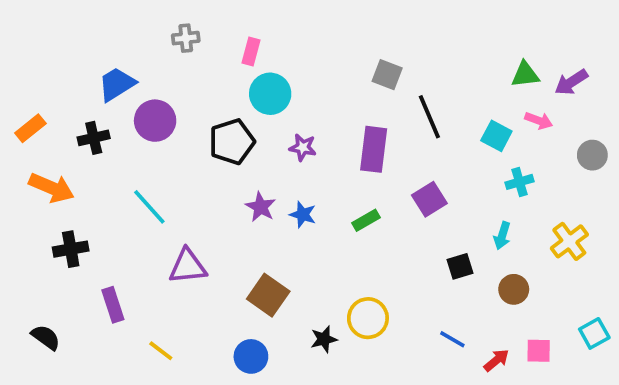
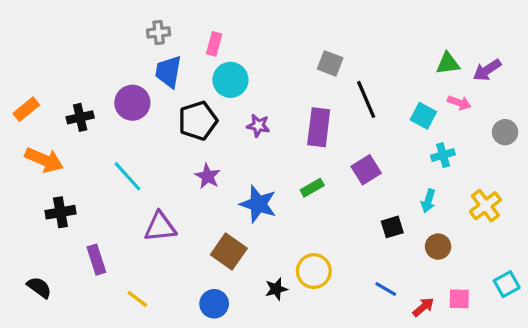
blue trapezoid: (117, 84) -> (168, 72), moved, turned -48
purple star: (261, 207) -> (208, 176), moved
blue star: (303, 215) -> (258, 204), moved, size x1.6

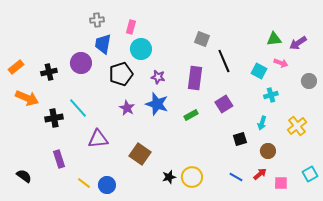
blue star: (258, 204) -> (157, 104), moved
black cross: (60, 212) -> (54, 118), moved
yellow circle: (314, 271) -> (192, 177), moved
blue circle: (214, 304) -> (107, 185), moved
red arrow: (423, 307) -> (260, 174), moved

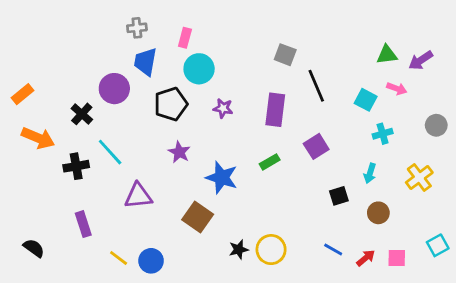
black cross: (49, 72) -> (82, 114), moved, turned -35
gray circle: (309, 81) -> (436, 125), moved
blue star: (157, 104) -> (222, 178), moved
red arrow: (260, 174) -> (366, 258), moved

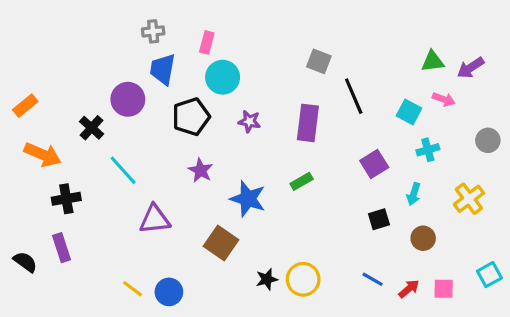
purple square: (316, 146) -> (374, 164), moved
black cross: (76, 166) -> (66, 199), moved
purple rectangle: (83, 224) -> (62, 248), moved
black semicircle: (34, 248) -> (25, 262), moved

